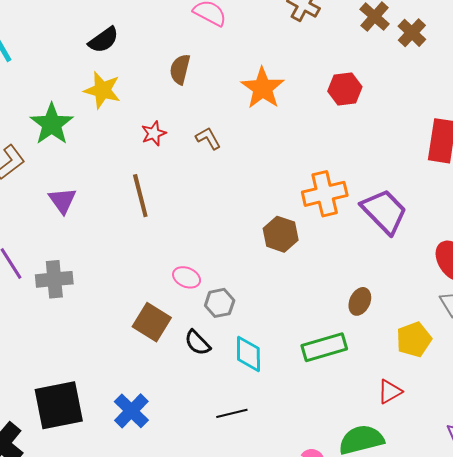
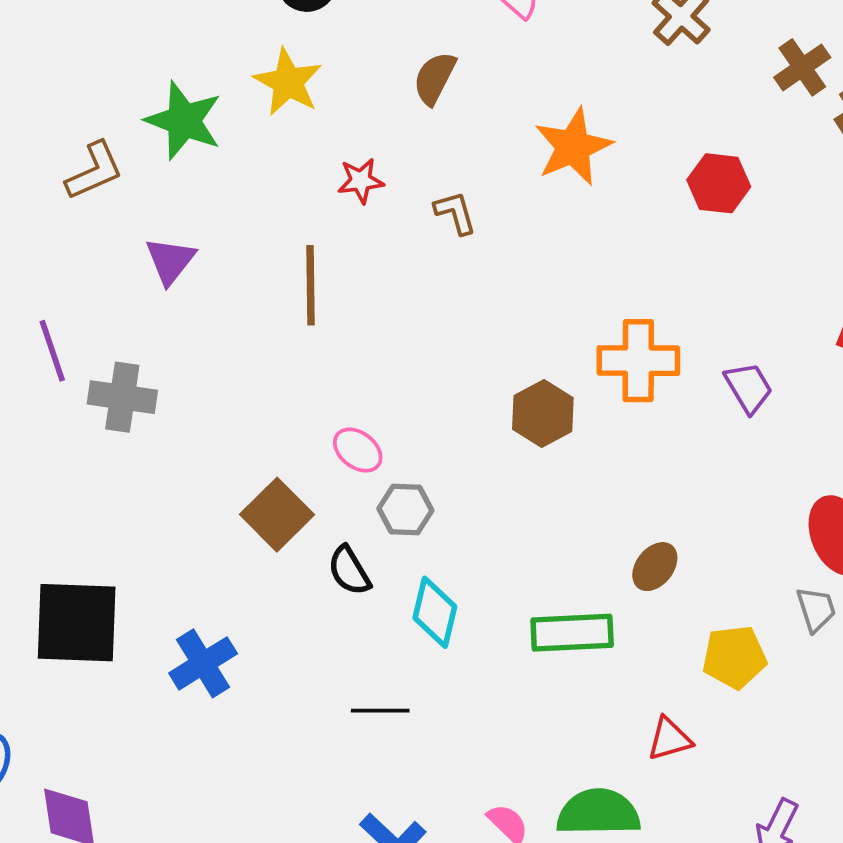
green star: (52, 124) -> (184, 121), turned -30
purple trapezoid: (384, 211) -> (749, 388), moved, size x0.6

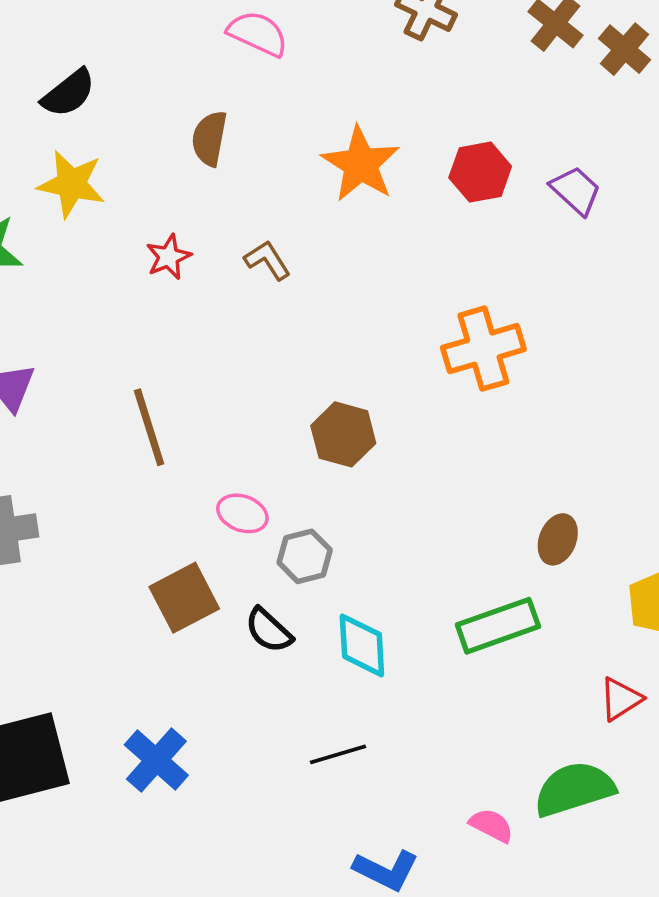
red hexagon: (719, 183) -> (480, 172), moved
brown line: (310, 285) -> (149, 427), moved
purple trapezoid: (749, 388) -> (576, 190), moved
brown hexagon: (543, 414) -> (343, 434), moved
brown square: (277, 515) -> (184, 598), turned 34

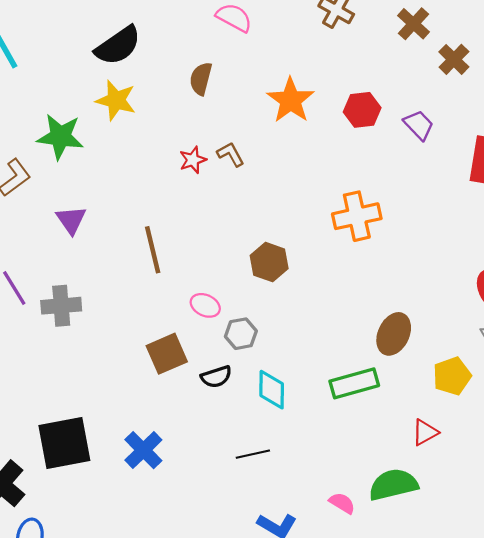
brown cross: (625, 49) -> (454, 59), moved
black semicircle: (69, 93) -> (118, 46), size x1.4
red star: (169, 257) -> (193, 160), moved
brown ellipse: (558, 539) -> (394, 334), size x1.4
black semicircle: (269, 630) -> (216, 377), turned -64

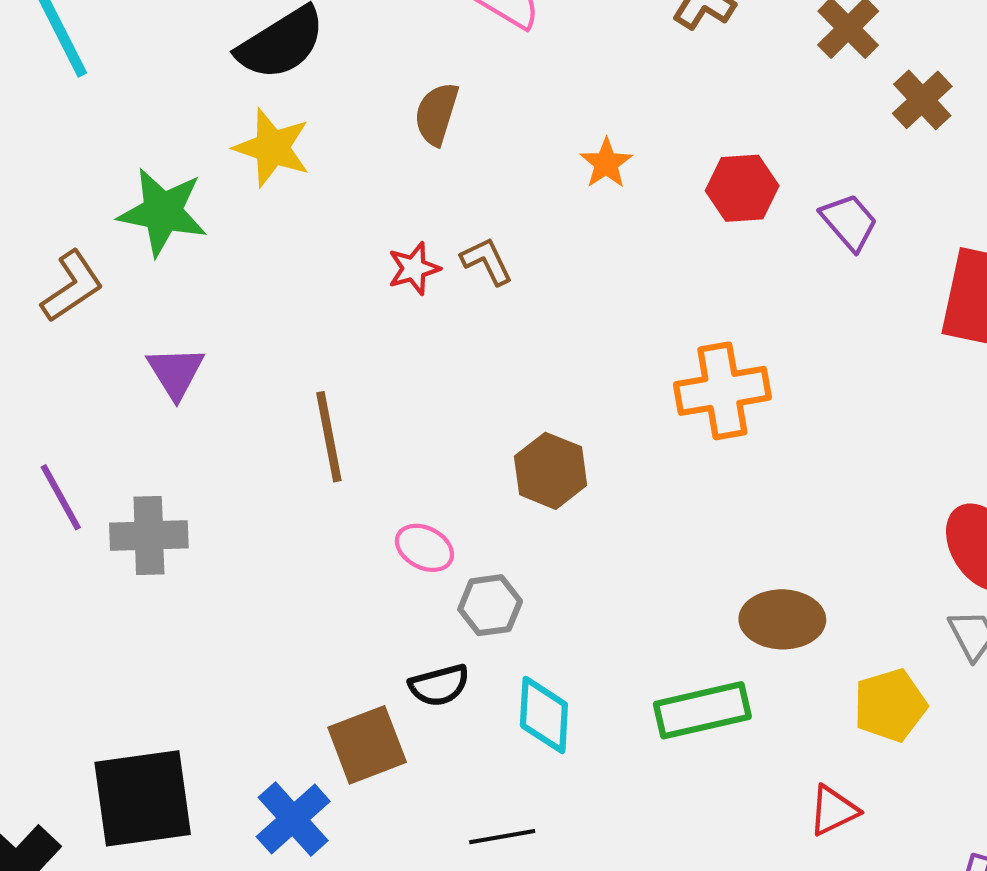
orange star: (291, 100) -> (606, 163), size x0.6
brown ellipse: (394, 334) -> (782, 619), turned 63
brown square: (167, 354) -> (367, 745), moved

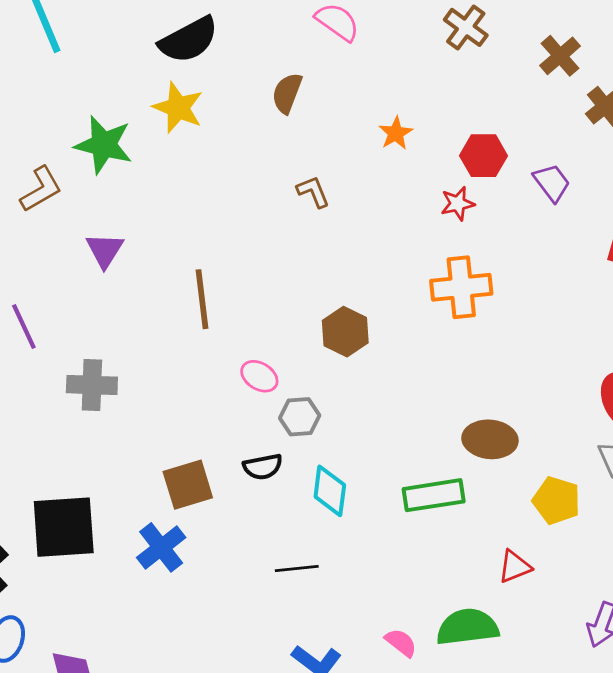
red star: (414, 268) -> (458, 204), moved
gray cross: (149, 535) -> (92, 385), moved
yellow pentagon: (890, 705) -> (556, 500), turned 30
brown square: (367, 745) -> (188, 485), moved

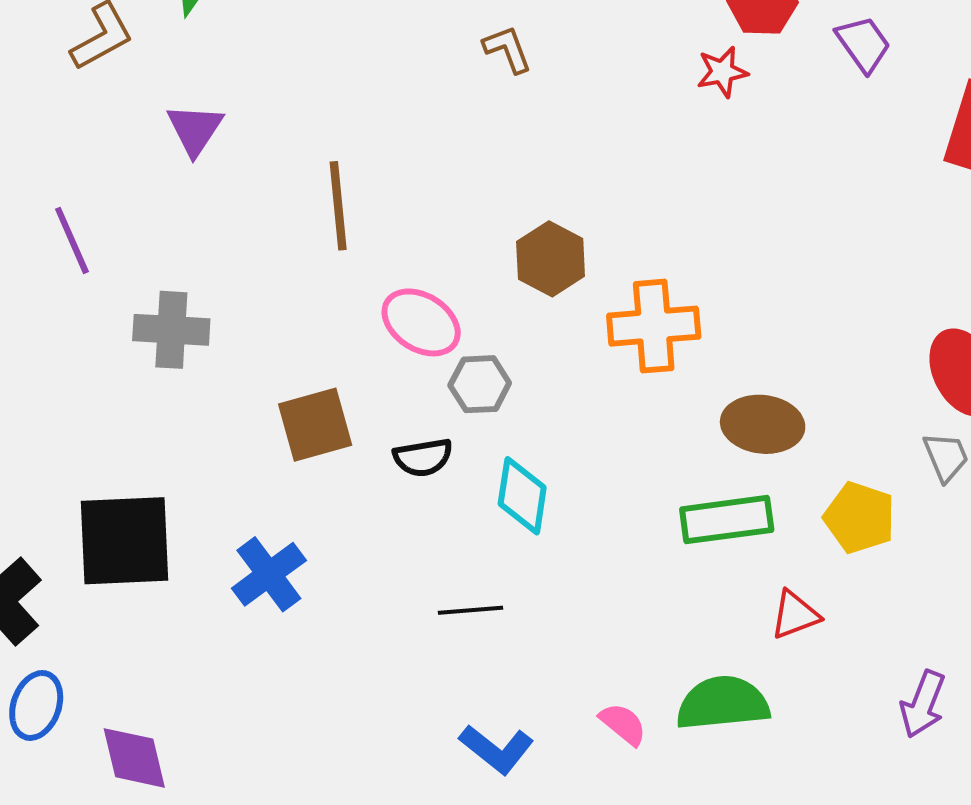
orange cross: (461, 287) -> (654, 326), moved
pink ellipse: (259, 376) -> (421, 322), size x1.4
brown square: (188, 485) -> (315, 425), moved
green rectangle: (434, 495) -> (727, 520), moved

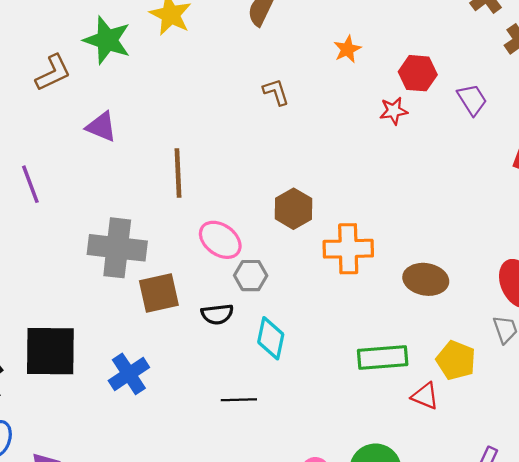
purple triangle: (195, 129) -> (101, 127), turned -44
gray cross: (171, 330) -> (117, 248), moved, size x1.4
brown ellipse: (763, 424) -> (426, 279), moved
red triangle: (795, 615) -> (425, 396), moved, turned 40

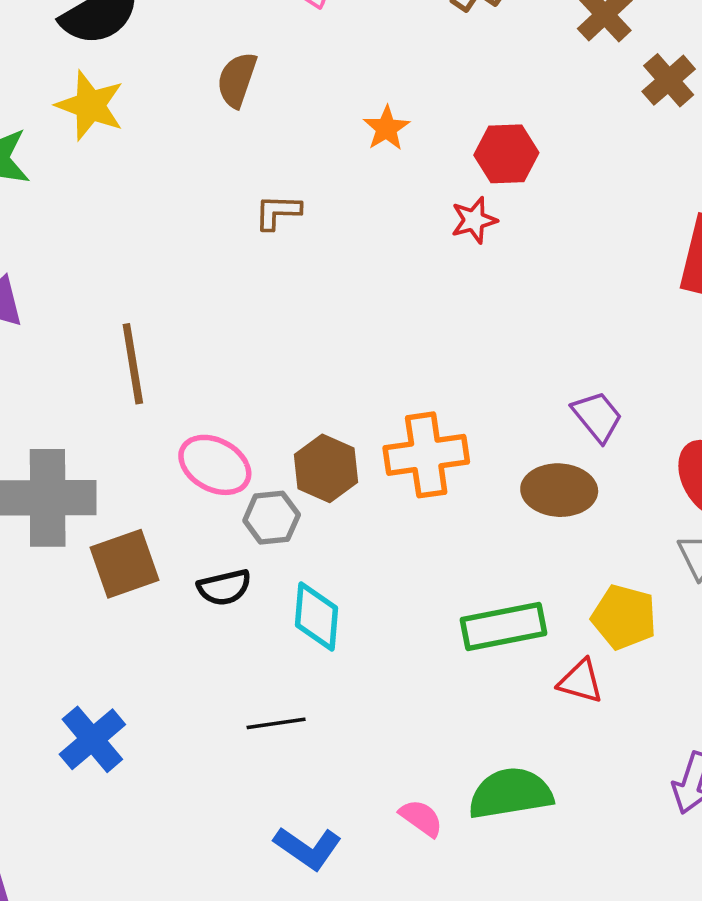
brown L-shape: (276, 92) -> (278, 212), turned -64
purple trapezoid: (472, 100) -> (597, 417), moved
brown hexagon: (293, 209) -> (326, 468), moved
blue cross: (129, 374) -> (92, 739), moved

